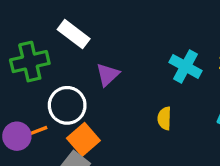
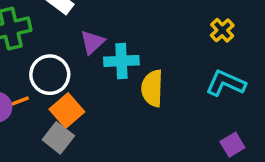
cyan cross: (185, 66) -> (121, 61), moved, turned -32
yellow semicircle: (164, 118) -> (152, 88), size x1.5

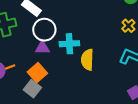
purple triangle: (92, 42) -> (42, 48), moved, turned 42
white circle: (50, 75) -> (44, 30), moved

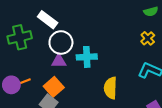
yellow semicircle: (87, 60) -> (111, 88), moved

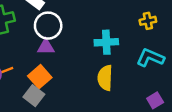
yellow cross: (148, 38) -> (148, 21), turned 32
cyan cross: (87, 57) -> (106, 42), moved

